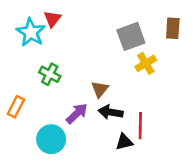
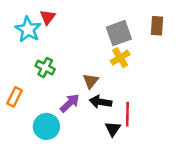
yellow cross: (146, 63) -> (120, 58), moved
black triangle: (124, 142) -> (113, 129), turned -42

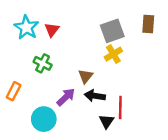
red triangle: (48, 17) -> (52, 30), moved

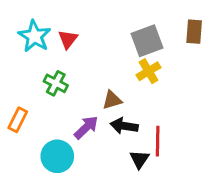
brown triangle: (86, 76) -> (112, 100), turned 35

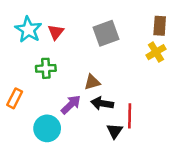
gray square: (147, 41) -> (106, 33), moved
yellow cross: (148, 71) -> (156, 52), moved
green cross: (56, 83) -> (46, 68), turned -30

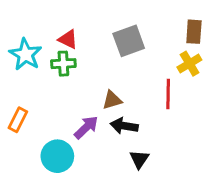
cyan star: (28, 30) -> (25, 54), moved
red triangle: (56, 32) -> (68, 39), turned -42
green cross: (46, 68) -> (63, 64), moved
red line: (130, 116) -> (168, 94), moved

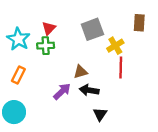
red triangle: (68, 39) -> (49, 28), turned 48
yellow cross: (189, 64) -> (115, 46), moved
orange rectangle: (18, 120) -> (18, 75), moved
cyan circle: (57, 156) -> (14, 112), moved

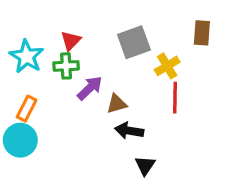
purple arrow: (62, 91) -> (90, 88), moved
cyan circle: (14, 112) -> (20, 140), moved

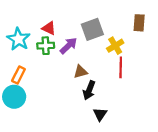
red triangle: (71, 41) -> (49, 28), turned -48
purple arrow: (90, 88) -> (68, 46), moved
black arrow: (129, 131) -> (89, 90), turned -78

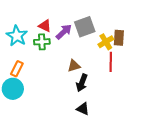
brown rectangle: (139, 23) -> (119, 38), moved
purple arrow: (68, 46) -> (64, 32), moved
black triangle: (100, 114) -> (83, 109), moved, turned -40

